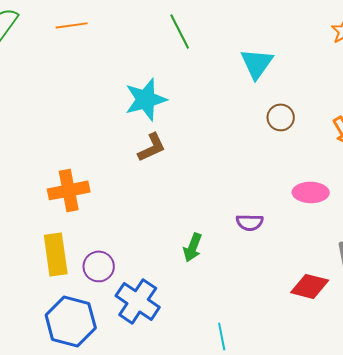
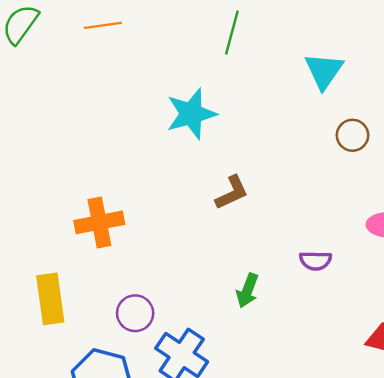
green line: (180, 31) -> (232, 33), turned 42
brown L-shape: (152, 147) -> (232, 193), moved
yellow rectangle: (56, 254) -> (50, 299), moved

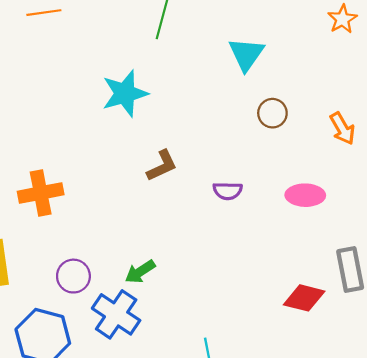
purple semicircle: (315, 261) -> (228, 191), moved
green arrow: (247, 291) -> (140, 272), moved, turned 36

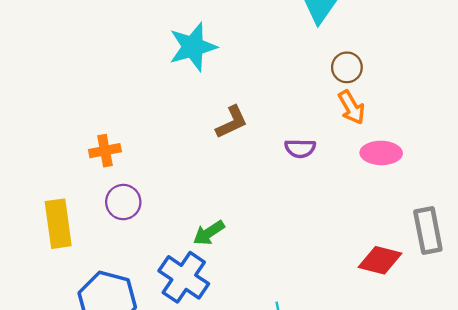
orange arrow: (342, 128) -> (351, 107), moved
orange cross: (41, 193) -> (105, 151), size x0.7
purple circle: (73, 276) -> (123, 202), moved

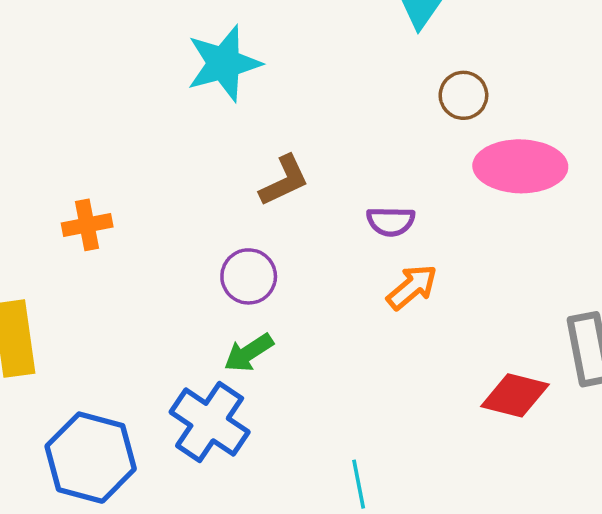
orange arrow: (351, 107) -> (412, 287), moved, turned -100
pink ellipse: (381, 153) -> (520, 166), moved, size x1.4
purple circle: (123, 202) -> (249, 276), moved

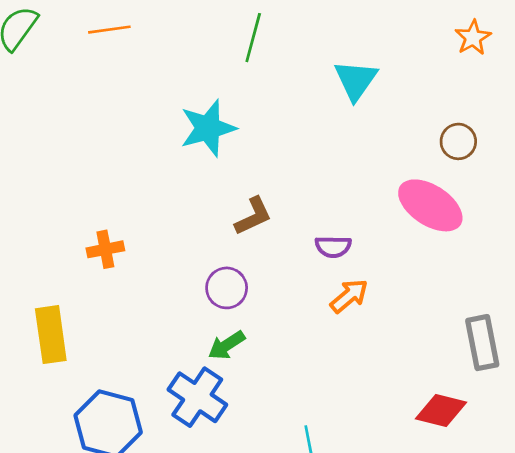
brown circle: (463, 95) -> (458, 141), moved
pink ellipse: (520, 166) -> (430, 205), turned 32
red diamond: (515, 395) -> (441, 410), moved

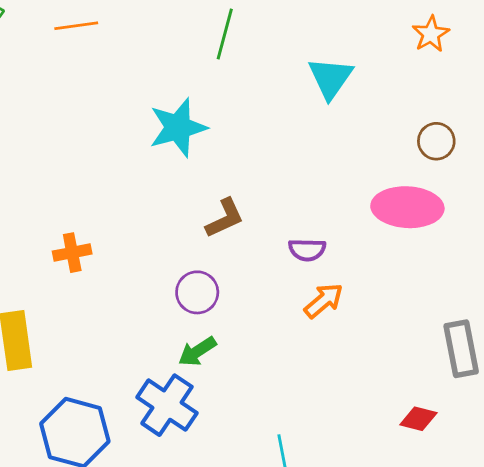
orange star: (473, 38) -> (431, 34), moved
pink ellipse: (430, 205) -> (407, 207), turned -30
red diamond: (441, 410) -> (418, 419), size x0.7

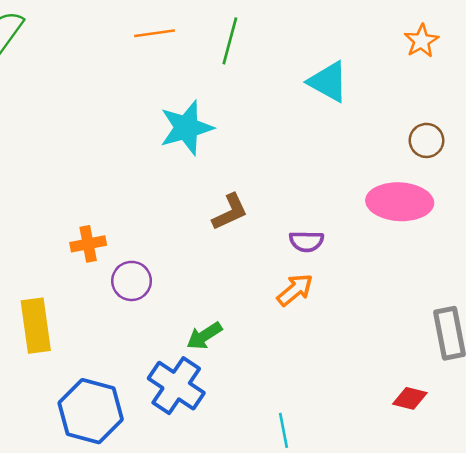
orange line: (76, 26) -> (155, 33), moved
cyan triangle: (331, 78) -> (328, 82), turned -36
purple circle: (197, 292) -> (132, 281), moved
orange arrow: (324, 301) -> (295, 290), moved

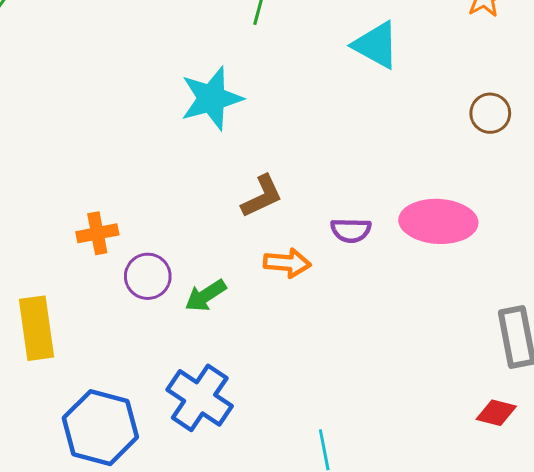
pink ellipse: (400, 202) -> (438, 221), moved
orange arrow: (295, 290) -> (287, 263), moved, turned 45
green arrow: (204, 336) -> (206, 296), moved
red diamond: (410, 398) -> (496, 413), moved

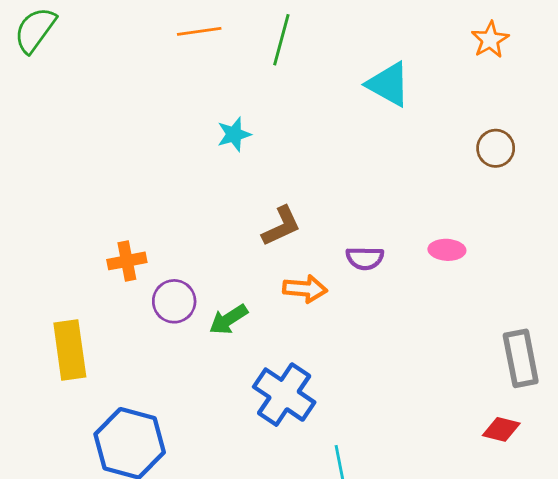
cyan star: (212, 98) -> (234, 134), size x0.6
pink ellipse: (438, 221) -> (447, 250), size x0.5
blue cross: (200, 398) -> (284, 395), moved

